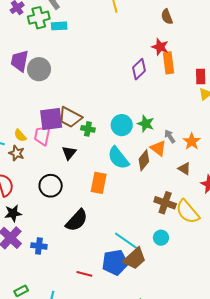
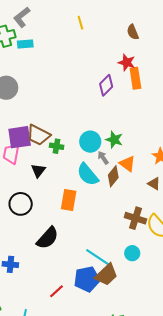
gray arrow: (170, 136) -> (103, 158), moved
red line: (84, 274) -> (56, 291), turned -56

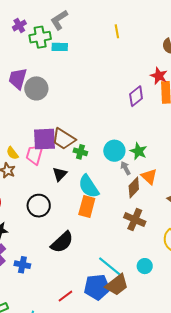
cyan semicircle: (88, 174) -> (89, 186), moved
brown cross: (136, 218) -> (135, 220), moved

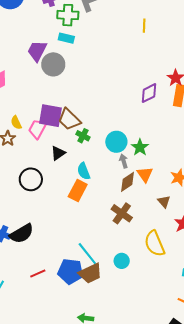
cyan rectangle: (60, 47) -> (66, 38), moved
cyan semicircle: (89, 186) -> (84, 171), size x0.7
black semicircle: (62, 242) -> (22, 234), moved

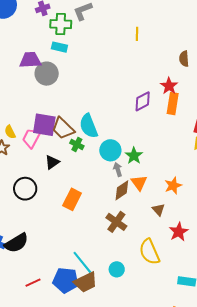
purple trapezoid: (37, 51) -> (30, 60), turned 60
cyan semicircle: (84, 171) -> (89, 126), moved, size x1.4

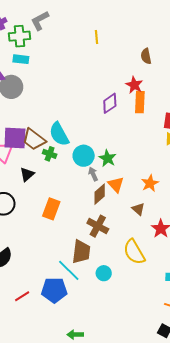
brown trapezoid: (86, 282) -> (81, 252), moved, turned -50

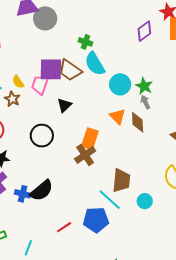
green cross: (50, 154) -> (85, 42), moved
gray arrow: (93, 174) -> (145, 102), moved
orange triangle: (116, 184) -> (118, 116), moved
brown diamond: (100, 194) -> (138, 122), turned -50
brown cross: (98, 226) -> (85, 155), moved, turned 30

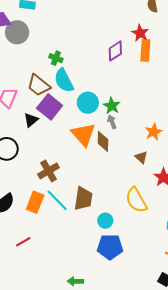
purple square: (51, 69) -> (50, 107), moved, turned 35
orange triangle: (118, 116) -> (83, 135), size x1.5
orange rectangle: (90, 139) -> (35, 202), moved
cyan line: (110, 200) -> (57, 200), moved
blue pentagon: (96, 220) -> (110, 247), moved

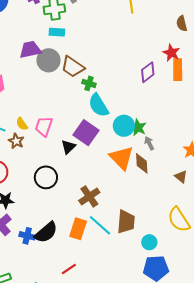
brown trapezoid: (39, 85) -> (73, 67), moved
green star: (112, 106) -> (138, 127), moved

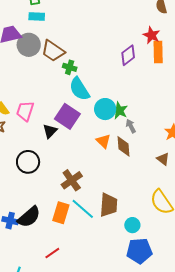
orange triangle: (122, 158) -> (103, 141), size x0.6

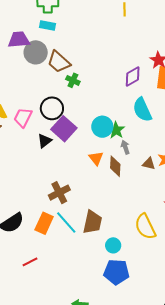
cyan semicircle: (79, 89) -> (142, 110), moved
brown triangle: (163, 159) -> (149, 164), moved, turned -32
black circle: (28, 162) -> (52, 108), moved

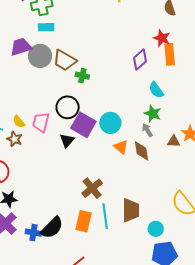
cyan semicircle: (142, 110) -> (156, 90), size x0.7
cyan circle: (102, 127) -> (110, 123), moved
green star: (116, 130) -> (153, 113), moved
cyan line: (66, 222) -> (105, 216), turned 45

